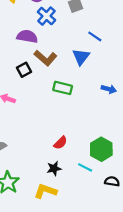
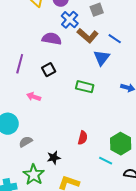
brown L-shape: (45, 58) -> (88, 36), moved
red semicircle: (60, 143) -> (83, 138), turned -32
black star: (54, 169) -> (54, 158), moved

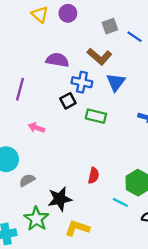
blue cross: (70, 20) -> (82, 82), moved, turned -30
blue line: (115, 39) -> (134, 37), moved
black square: (49, 70) -> (68, 101), moved
black star: (54, 158) -> (60, 199), size x1.5

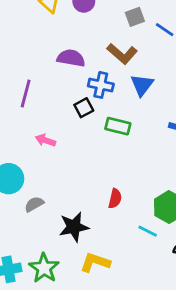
green star: (36, 219) -> (44, 268), moved

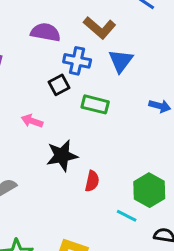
pink arrow: (45, 140) -> (32, 121), moved
black star: (74, 227) -> (62, 156), moved

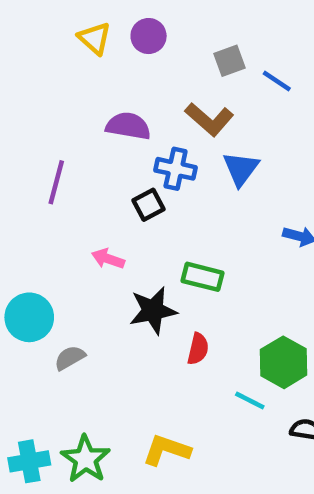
green rectangle: (95, 104) -> (203, 277), moved

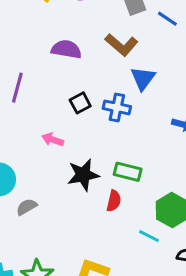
blue cross: (176, 169) -> (117, 107), moved
green rectangle: (203, 277) -> (128, 172), moved

